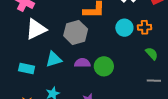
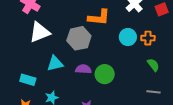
cyan rectangle: (27, 69) -> (28, 80), moved

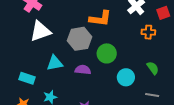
cyan circle: (128, 37) -> (126, 77), moved
orange cross: (148, 38) -> (148, 32), moved
green circle: (105, 74) -> (107, 53), moved

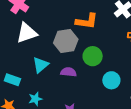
cyan triangle: (55, 63) -> (41, 65), turned -30

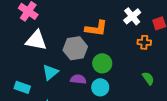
white triangle: (27, 33) -> (36, 40), turned 30
cyan circle: (111, 80) -> (100, 87), moved

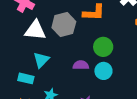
gray hexagon: (75, 48) -> (64, 25), moved
cyan triangle: (50, 72) -> (41, 60), moved

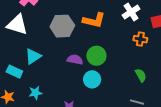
white triangle: (35, 30) -> (17, 25), moved
purple semicircle: (81, 65) -> (75, 60), moved

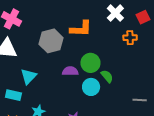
green semicircle: (141, 75) -> (107, 76), moved

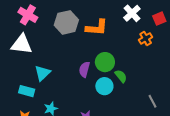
orange cross: (130, 38) -> (146, 38), turned -32
gray hexagon: (51, 41) -> (66, 22), moved
purple semicircle: (70, 71) -> (84, 69), turned -77
gray line: (140, 100) -> (152, 101), turned 56

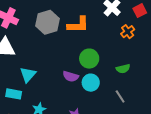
purple semicircle: (84, 69) -> (71, 76), moved, turned -84
green semicircle: (121, 76) -> (123, 69), moved, turned 120
gray line: (152, 101) -> (120, 96), moved

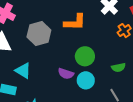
gray hexagon: (47, 22) -> (39, 34), moved
cyan triangle: (28, 75) -> (23, 71), turned -42

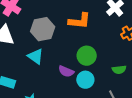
cyan triangle: (23, 71) -> (36, 56), moved

